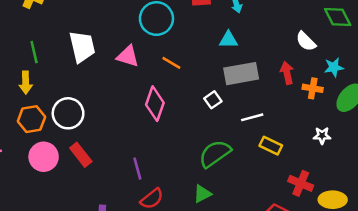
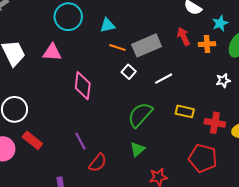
cyan triangle: (228, 40) -> (107, 25), moved
orange line: (171, 63) -> (117, 48), moved
yellow rectangle: (271, 146) -> (185, 111), moved

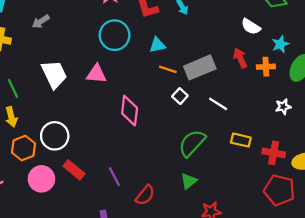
white line: (164, 79) -> (218, 104), turned 60
purple line: (80, 141) -> (114, 177), moved
red pentagon: (203, 158) -> (279, 190), moved

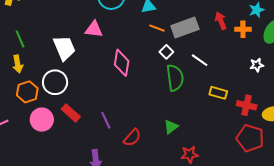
white trapezoid: (54, 74) -> (64, 48), moved
green semicircle: (192, 143) -> (175, 78), moved, turned 128

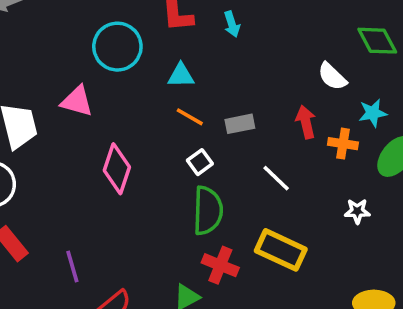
gray rectangle: (185, 28) -> (240, 124), size x0.6
white line: (200, 60) -> (276, 178), moved
yellow rectangle: (218, 93) -> (281, 250), size x1.5
red cross: (247, 105) -> (220, 265), moved

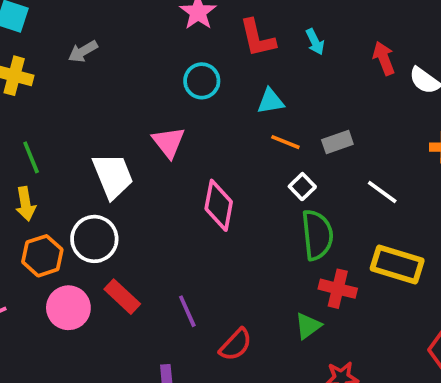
cyan circle: (117, 47) -> (202, 81), size x0.7
pink triangle: (77, 101) -> (168, 142), turned 44
red arrow: (306, 122) -> (384, 58), moved

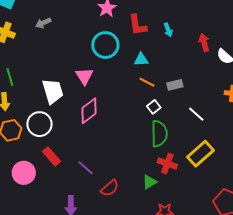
cyan circle: (202, 81) -> (105, 45), size x1.4
pink diamond: (219, 205) -> (89, 111), moved, turned 36
yellow rectangle: (397, 264) -> (200, 154), turned -64
pink circle: (68, 308) -> (24, 173), moved
purple line: (187, 311) -> (86, 168), turned -30

